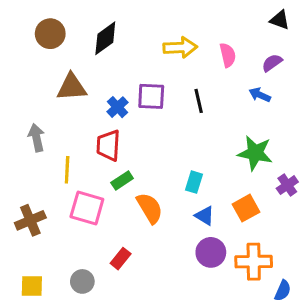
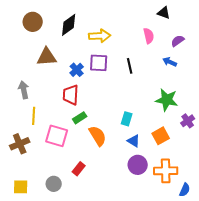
black triangle: (280, 20) -> (164, 13), moved
yellow arrow: (180, 47) -> (100, 36), moved
yellow line: (67, 170) -> (34, 116), moved

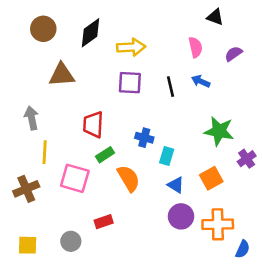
blue arrow: (170, 62) -> (201, 81), moved
blue cross: (77, 70) -> (144, 138), moved, turned -32
red rectangle: (79, 169) -> (104, 222), turned 32

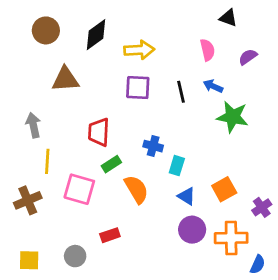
green star: (219, 131) -> (232, 117), moved
purple cross: (247, 159) -> (262, 207), moved

